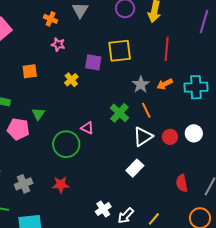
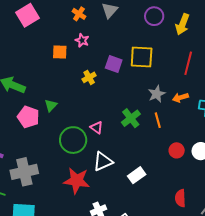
orange square: (30, 71) -> (60, 52), moved
white triangle: (143, 136) -> (103, 161), moved
gray cross: (24, 184) -> (24, 172), size x1.5
red star: (61, 185) -> (77, 181), moved, size x1.5

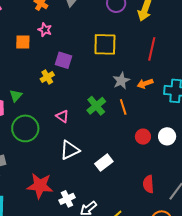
purple square: (114, 64) -> (64, 60), moved
yellow cross: (89, 77) -> (47, 77), moved
green circle: (73, 140) -> (25, 128), moved
red star: (77, 181) -> (40, 186), moved

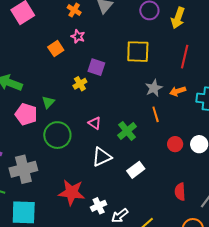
orange square: (23, 42) -> (56, 49), turned -35
green cross: (96, 106) -> (127, 131), moved

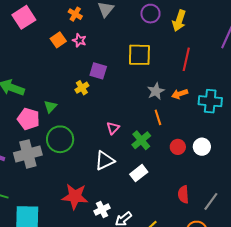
orange square: (56, 49) -> (58, 40), moved
pink triangle: (95, 123) -> (113, 128), moved, turned 40
green cross: (127, 131) -> (141, 140), moved
gray cross: (23, 169) -> (28, 154), moved

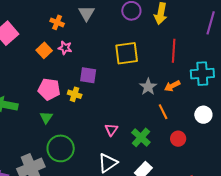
yellow cross: (82, 88) -> (75, 94), turned -32
cyan cross: (210, 101) -> (202, 74), moved
orange line: (158, 117) -> (163, 112), moved
pink pentagon: (28, 119) -> (49, 89), moved
white circle: (202, 147) -> (203, 115), moved

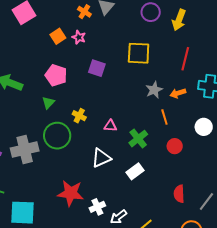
orange cross: (57, 22) -> (84, 12), moved
yellow cross: (75, 94) -> (79, 116), moved
pink triangle: (111, 130) -> (110, 126), turned 48

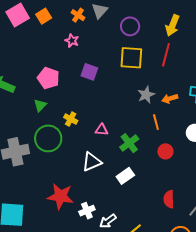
purple circle: (151, 12) -> (130, 26), moved
orange square: (58, 36) -> (44, 16), moved
red line: (185, 59) -> (166, 55), moved

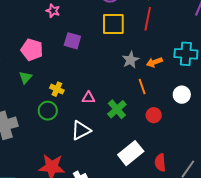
green circle: (48, 138) -> (48, 111), moved, size x0.7
white rectangle: (125, 176) -> (131, 153), moved, size x1.4

